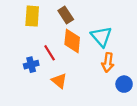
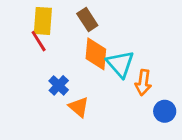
cyan triangle: (101, 37) -> (120, 64), moved
red line: (50, 53) -> (39, 41), moved
blue cross: (31, 65) -> (59, 85), moved, turned -32

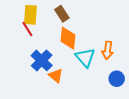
cyan triangle: (120, 64) -> (85, 57), moved
orange arrow: (143, 83) -> (108, 50), moved
blue cross: (59, 85) -> (42, 60), size x1.5

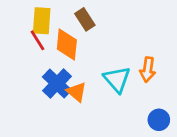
orange diamond: (68, 38) -> (67, 44), moved
orange triangle: (56, 76) -> (77, 92), moved
blue circle: (117, 79) -> (159, 120), moved

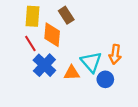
red line: (37, 40) -> (30, 43), moved
orange triangle: (77, 92) -> (72, 73), moved, turned -42
blue circle: (159, 120) -> (105, 79), moved

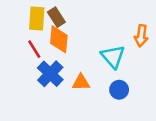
brown rectangle: (66, 15) -> (56, 17), moved
orange arrow: (115, 54) -> (141, 36), moved
cyan triangle: (91, 62) -> (113, 57), moved

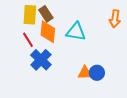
orange arrow: (141, 36) -> (115, 19), moved
cyan triangle: (113, 57) -> (76, 32), moved, turned -40
orange triangle: (81, 82) -> (85, 73), moved

